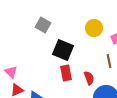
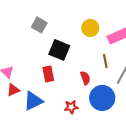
red rectangle: (66, 73) -> (48, 74), moved

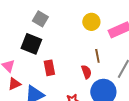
black square: (59, 50) -> (31, 44), moved
brown line: (105, 61) -> (97, 56), moved

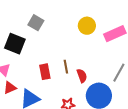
black square: (31, 44) -> (15, 44), moved
brown line: (97, 56) -> (66, 67), moved

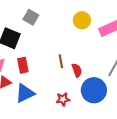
red rectangle: (45, 72) -> (23, 65), moved

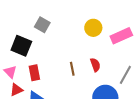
red semicircle: (77, 70) -> (95, 65), moved

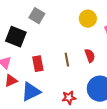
red rectangle: (34, 73) -> (38, 64), moved

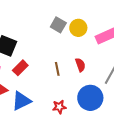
gray square: (37, 16) -> (58, 25), moved
red rectangle: (38, 64) -> (20, 68), moved, turned 56

